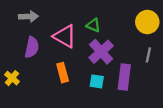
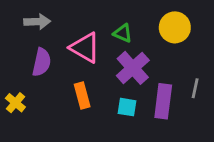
yellow circle: (147, 22) -> (175, 27), moved
gray line: (148, 55) -> (195, 88), moved

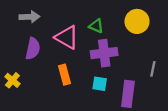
purple cross: (133, 68) -> (104, 53), turned 35
purple rectangle: (163, 101) -> (128, 94), moved

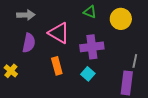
green triangle: (96, 26) -> (90, 12), moved
cyan square: (100, 84) -> (88, 74), turned 32
purple rectangle: (128, 94) -> (127, 83), moved

